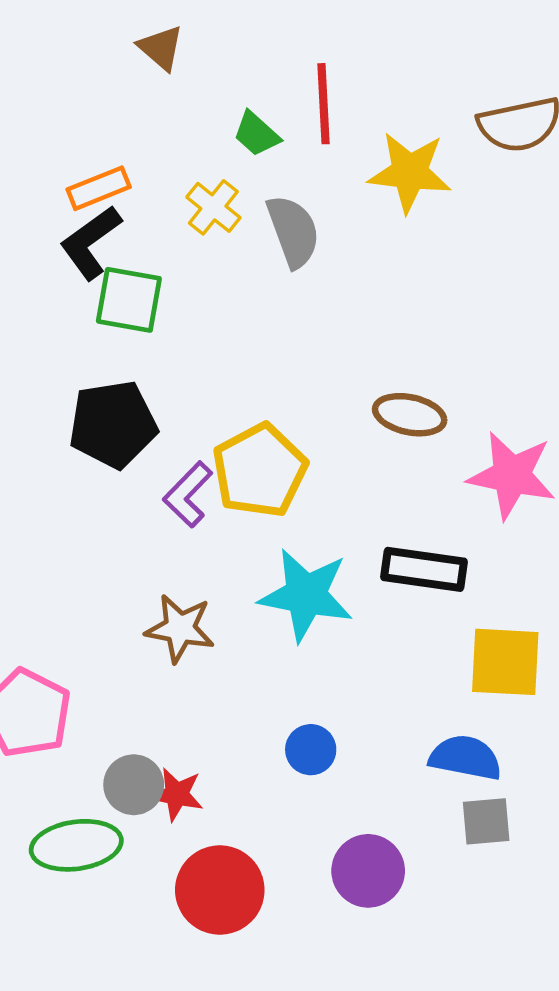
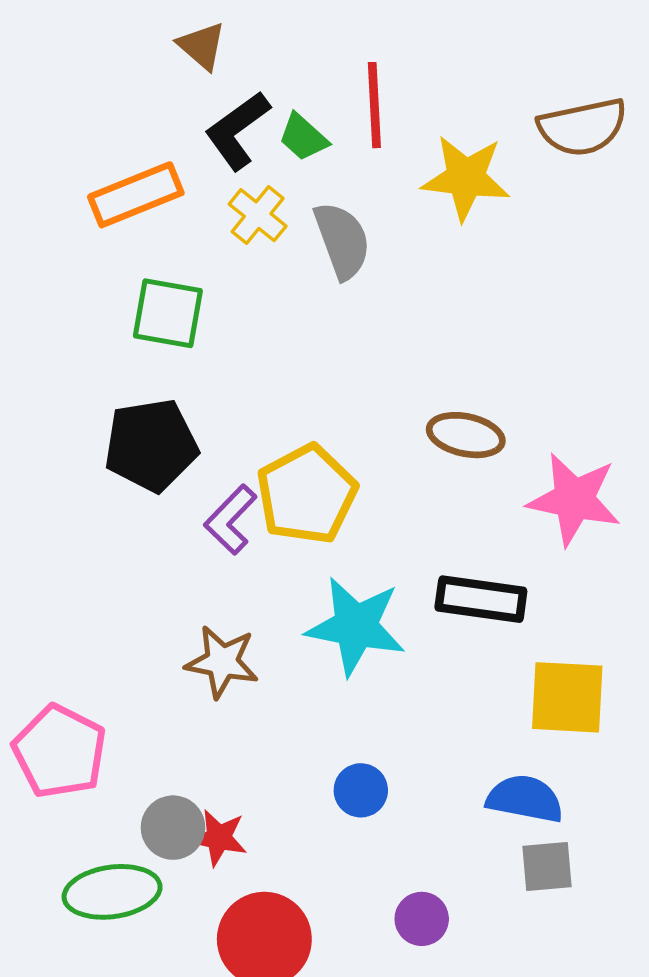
orange rectangle: (99, 188) -> (136, 195), size x1.4
black L-shape: (91, 242) -> (237, 130), moved
purple circle: (368, 871) -> (422, 919), size x0.7

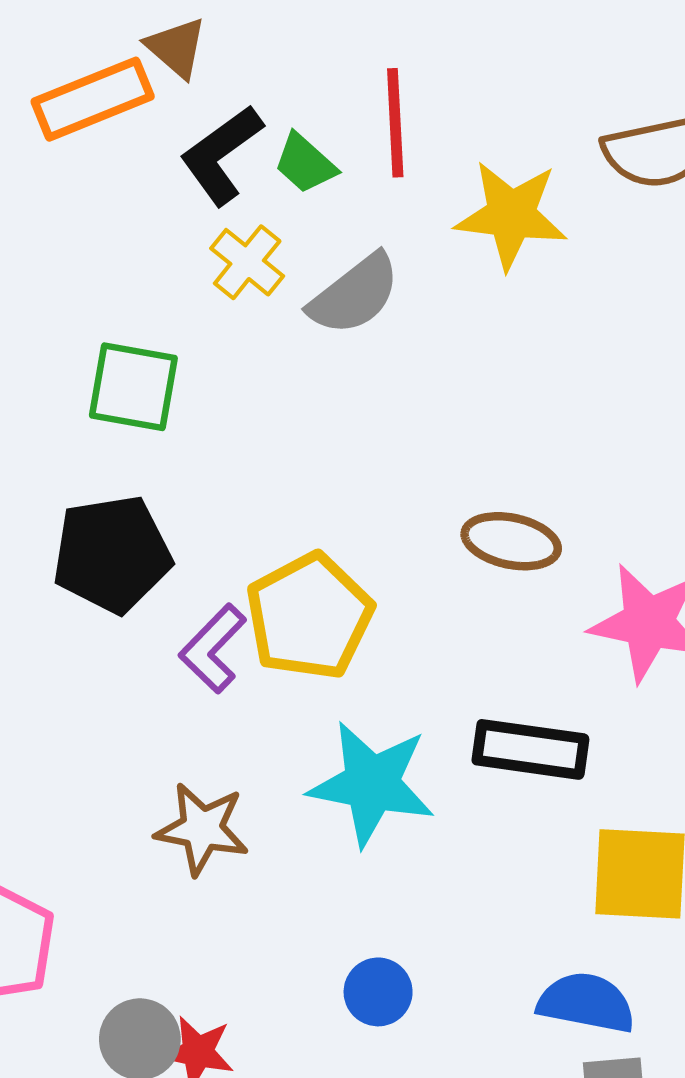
orange rectangle: (136, 195) -> (93, 99), moved
gray semicircle: (342, 240) -> (354, 294), turned 72

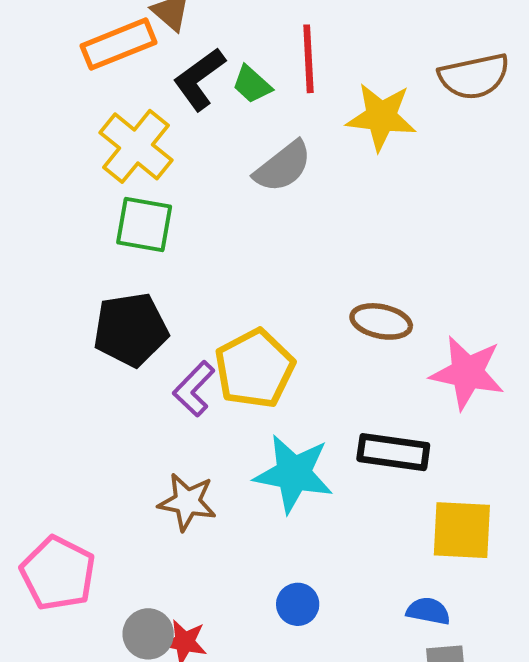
yellow cross: (247, 262) -> (136, 146), moved, size x1.6
blue semicircle: (586, 1003) -> (428, 611), size x0.7

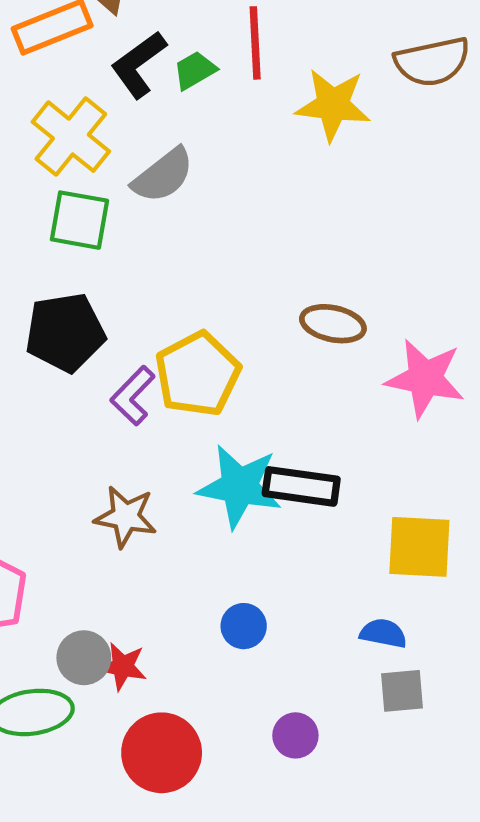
green trapezoid: (252, 84) -> (195, 70), turned 108
gray semicircle: (283, 167) -> (163, 175), moved
black rectangle: (393, 452) -> (301, 486), moved

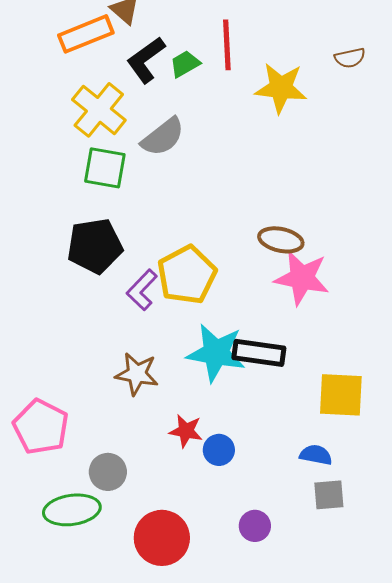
brown semicircle: (432, 62) -> (350, 58), size x0.6
pink star: (425, 378) -> (302, 278), moved
red star: (123, 666) -> (186, 431), moved

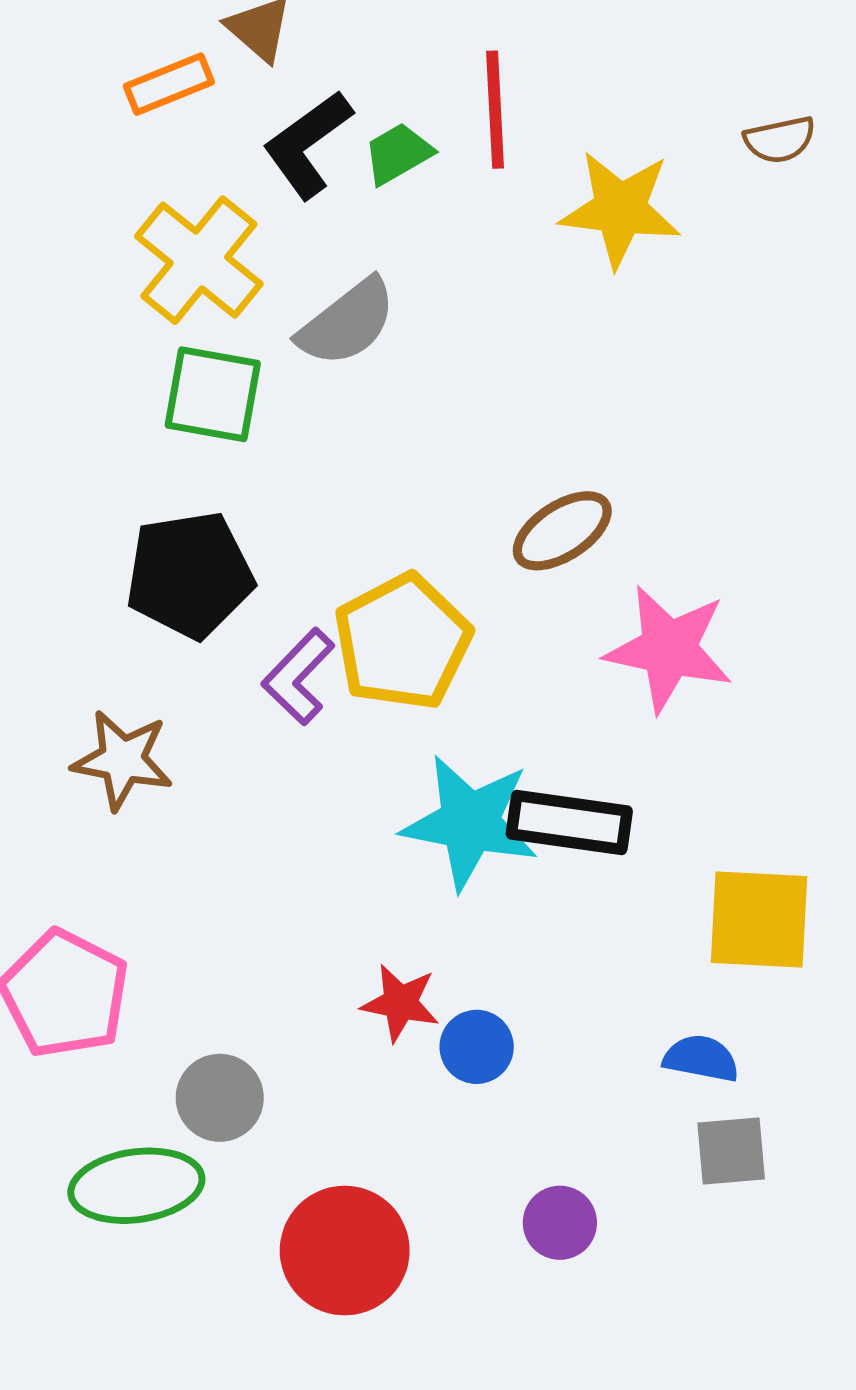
orange rectangle: (86, 34) -> (169, 84), size x0.7
brown ellipse: (281, 240) -> (562, 531), moved, turned -45
brown star: (137, 374) -> (123, 760), moved

